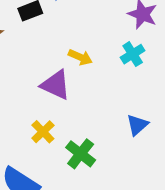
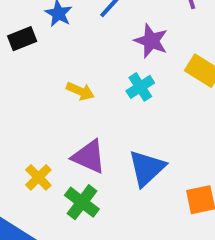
purple triangle: (56, 85) -> (89, 157), moved
blue triangle: (137, 125) -> (147, 168), size x1.5

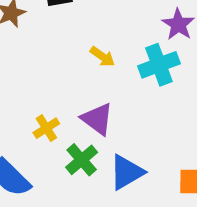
cyan cross: (140, 87) -> (159, 65), size x1.5
blue triangle: (147, 168) -> (127, 172), moved

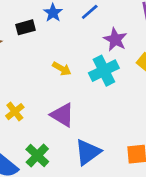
yellow cross: (46, 128) -> (15, 112), moved
green cross: (82, 160) -> (37, 155), moved

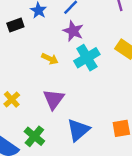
purple star: (115, 39) -> (73, 31), moved
purple triangle: (62, 115) -> (54, 99), turned 40

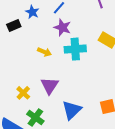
cyan cross: (87, 58) -> (75, 49), turned 30
yellow cross: (12, 99) -> (23, 93), moved

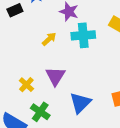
yellow arrow: (44, 52) -> (49, 39), turned -64

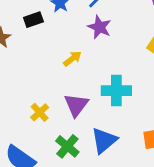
cyan cross: (83, 35) -> (116, 91), moved
green cross: (40, 112) -> (67, 146), moved

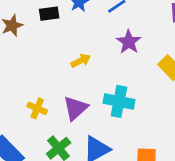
purple star: (99, 27) -> (129, 42), moved
yellow cross: (40, 112) -> (37, 108), turned -36

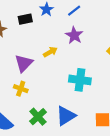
purple star: (129, 42) -> (74, 35), moved
purple triangle: (76, 108) -> (24, 63), moved

